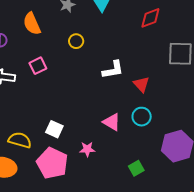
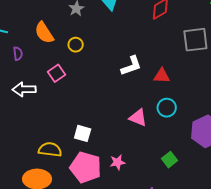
yellow circle: (76, 41) -> (76, 45), moved
red triangle: (141, 84) -> (162, 76), turned -36
pink star: (87, 149) -> (117, 162), moved

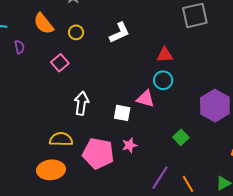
white L-shape: (131, 66) -> (119, 33), moved
white arrow: (24, 89) -> (81, 103), moved, turned 105
cyan circle: (167, 108) -> (163, 80), moved
white square: (83, 133) -> (122, 113), moved

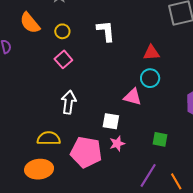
white L-shape: (119, 33) -> (106, 31), turned -70
pink square: (60, 63) -> (63, 59), moved
white square: (122, 113) -> (111, 121), moved
green square: (181, 137) -> (160, 139), moved, turned -35

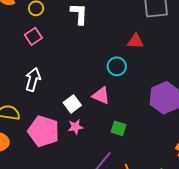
red triangle: (151, 53) -> (135, 41), moved
pink triangle: (133, 97) -> (101, 96), moved
white square: (111, 121) -> (72, 104), turned 36

